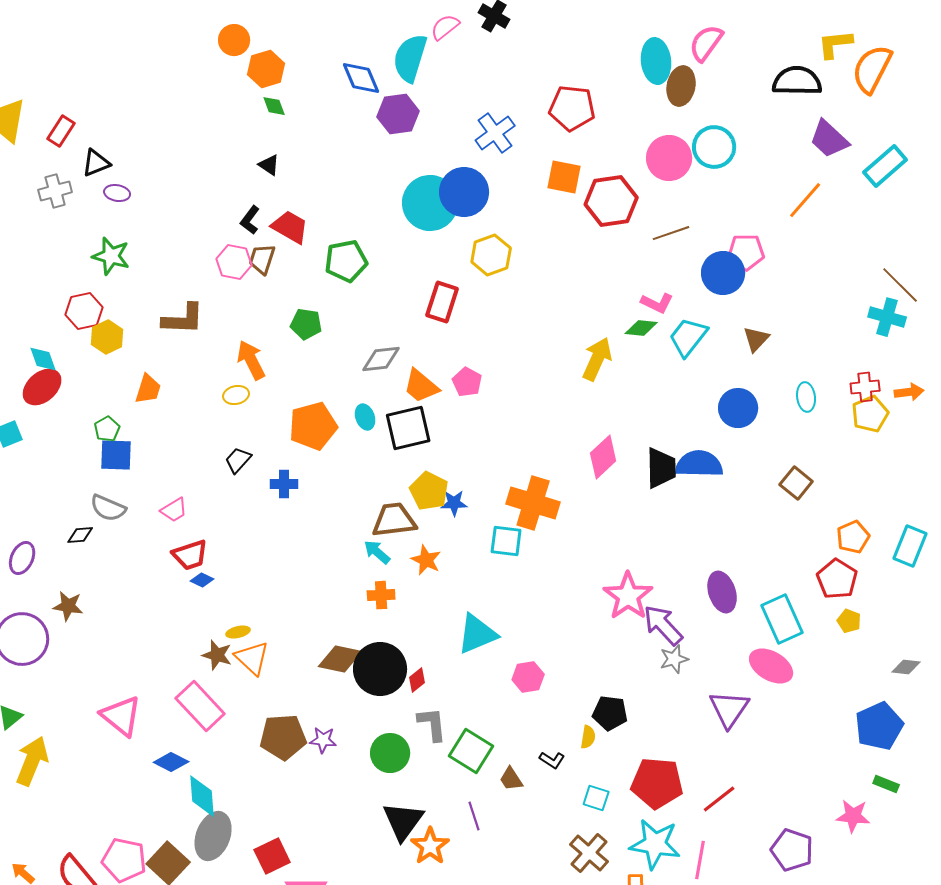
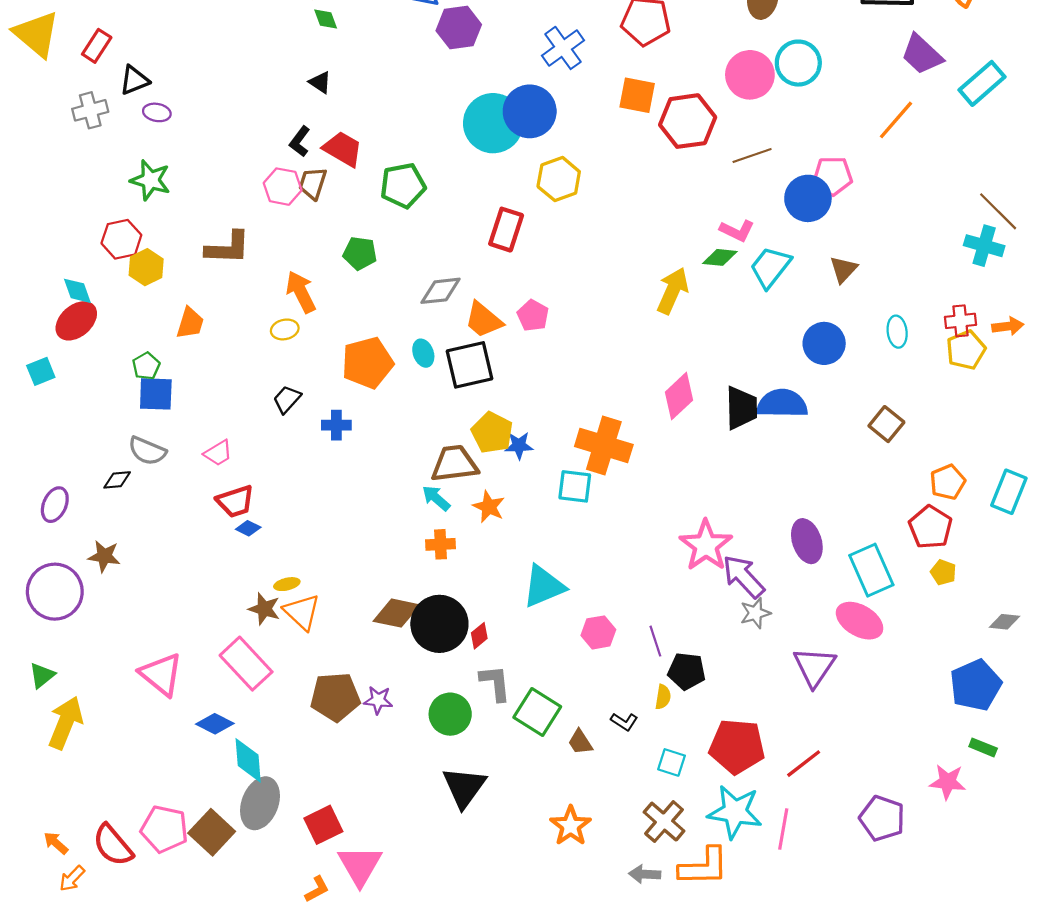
purple line: (474, 816) -> (655, 641), moved
orange star: (430, 846) -> (571, 826), moved

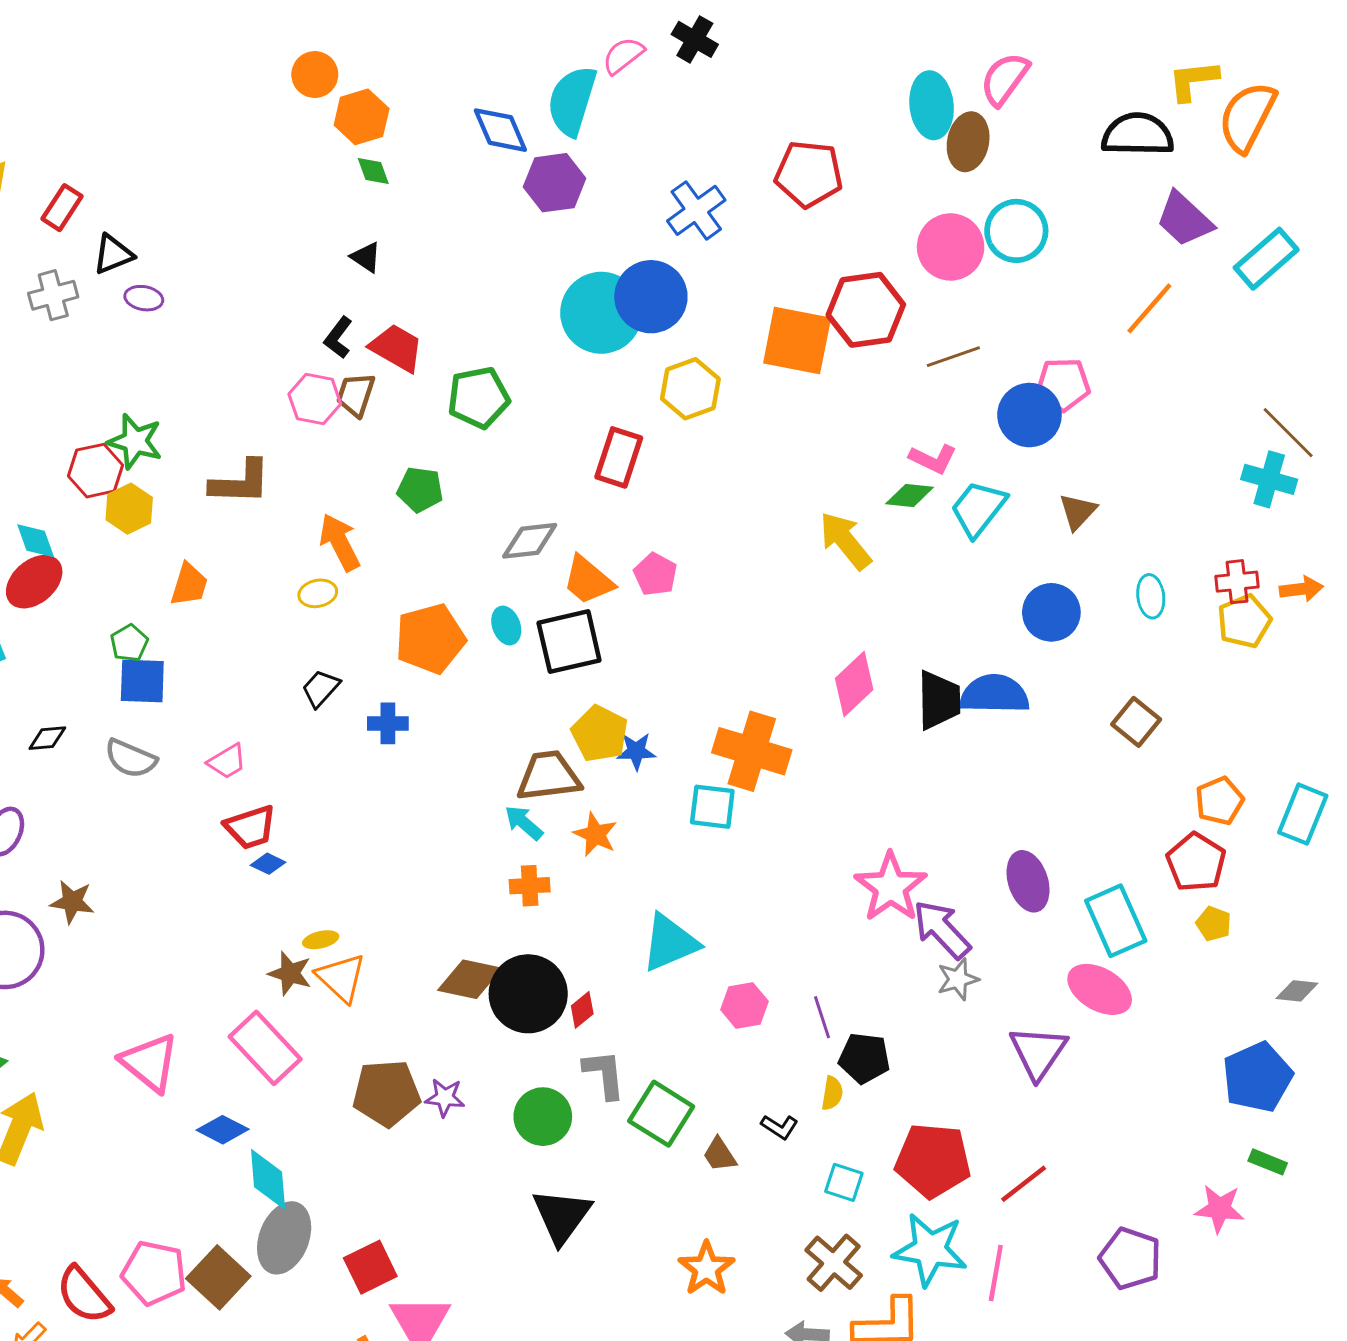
orange square: (637, 95) -> (797, 341), moved, size x1.4
green star: (150, 180) -> (135, 441), moved
yellow arrow: (673, 291) -> (845, 541), turned -63
black diamond: (117, 480) -> (47, 738), moved

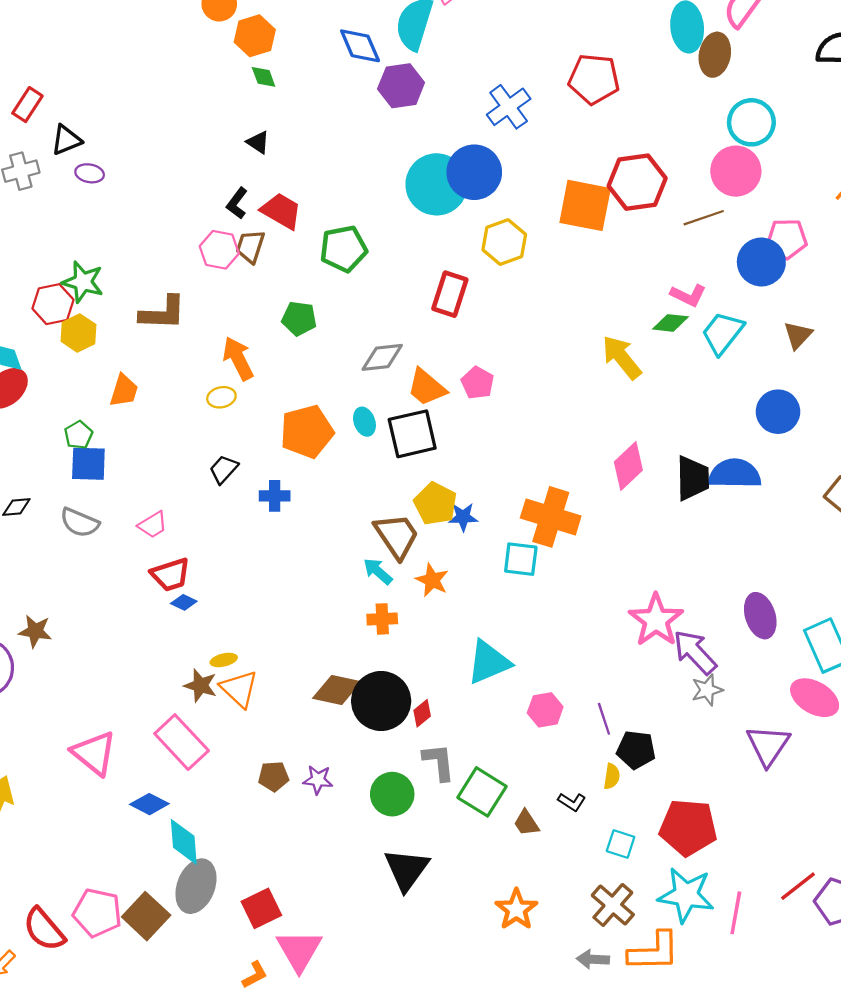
pink circle: (951, 247) -> (736, 171), moved
brown trapezoid: (549, 776) -> (397, 536), turned 63
brown pentagon: (386, 1093) -> (274, 776), size x0.6
red line: (1024, 1184) -> (798, 886), moved

